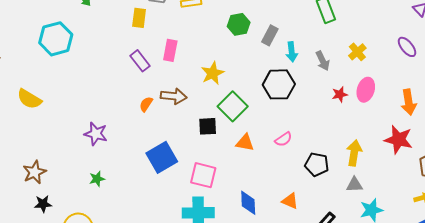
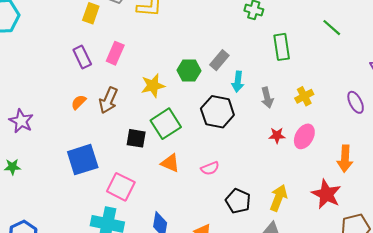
green hexagon: (239, 24) -> (189, 70), moved
brown arrow: (174, 96) -> (108, 100), turned 95

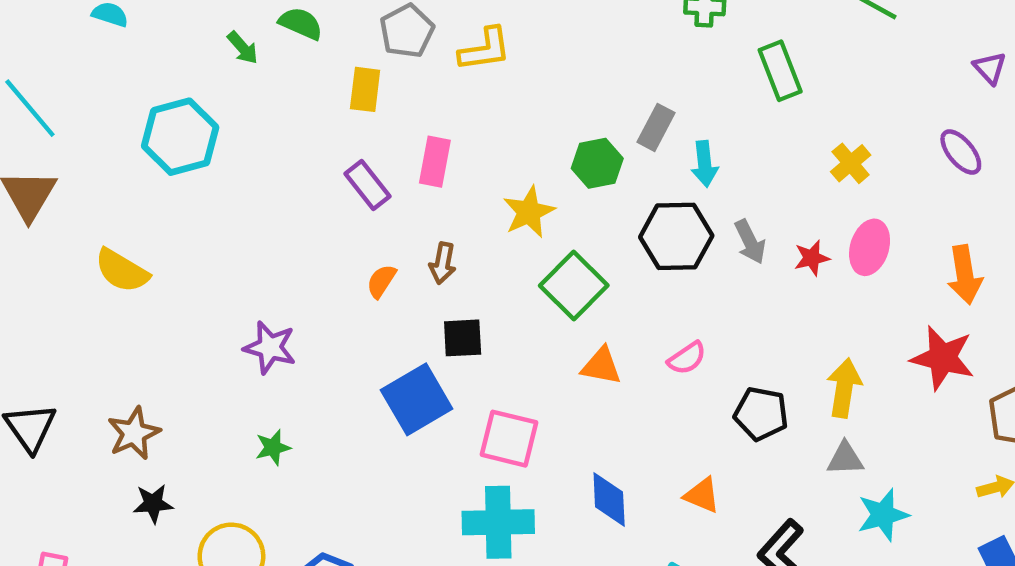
gray arrow: (267, 98) -> (750, 242), moved
brown arrow: (108, 100) -> (443, 263), size x0.7
black square: (136, 138) -> (463, 338), moved

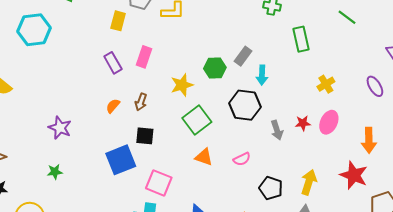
gray arrow: (750, 242) -> (277, 130), moved

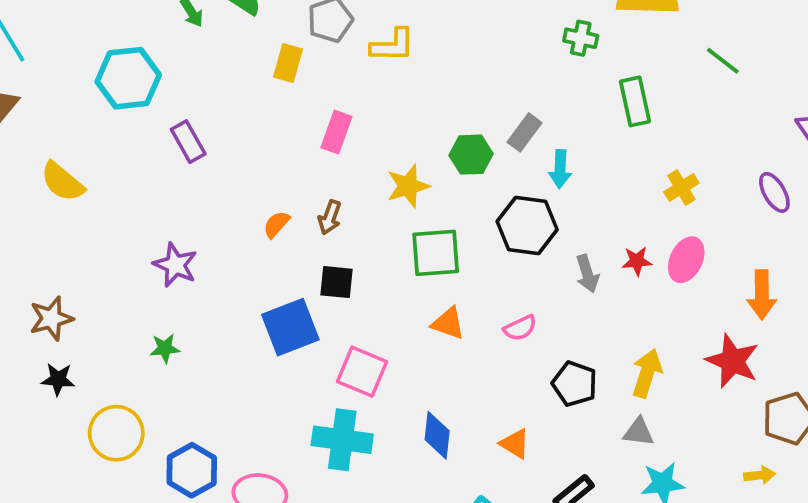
purple rectangle: (113, 63) -> (188, 142), moved
green square: (197, 120) -> (436, 253), turned 32

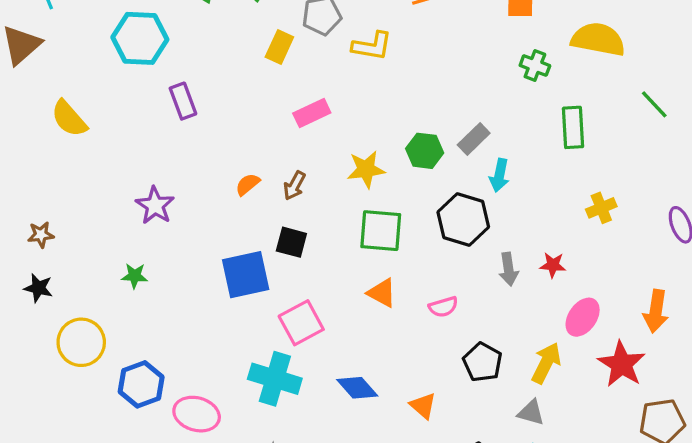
pink rectangle: (336, 132) -> (312, 113), turned 36
pink ellipse: (686, 260) -> (583, 317), moved
brown star: (51, 318) -> (41, 235), size x0.7
pink square: (362, 372) -> (301, 323), turned 30
blue diamond: (437, 435) -> (357, 388), turned -57

